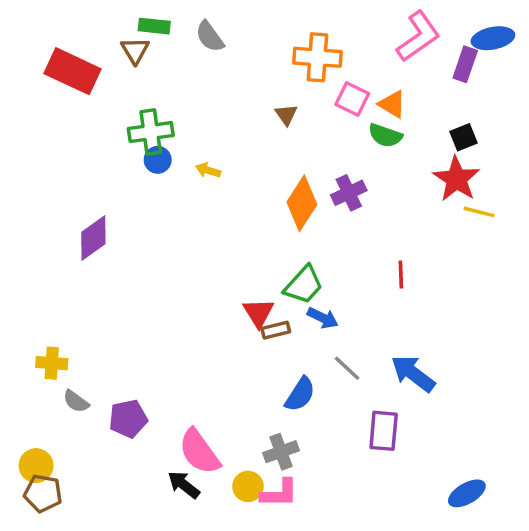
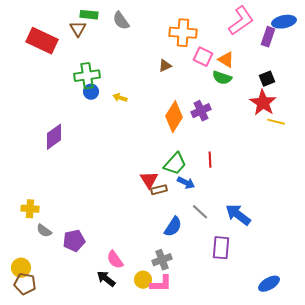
brown triangle: (286, 115) -> (165, 66), turned 40
red line: (401, 274) -> (210, 160), moved
pink semicircle: (199, 452) -> (115, 260), size x0.7

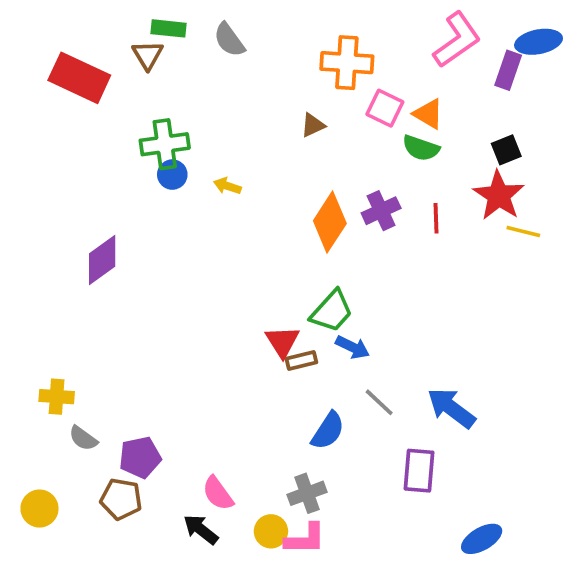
red line: (210, 160) -> (436, 218), moved
brown pentagon: (25, 284) -> (121, 499), moved
blue ellipse: (269, 284) -> (482, 539), moved

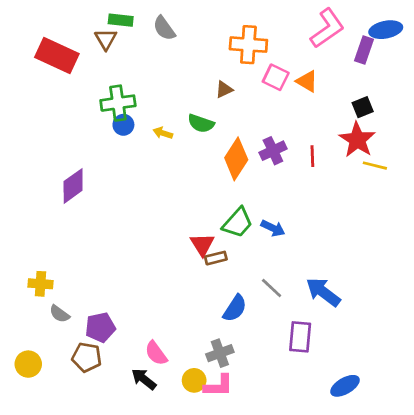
green semicircle: (421, 148) -> (201, 123), moved
blue arrow: (353, 347) -> (273, 228), moved

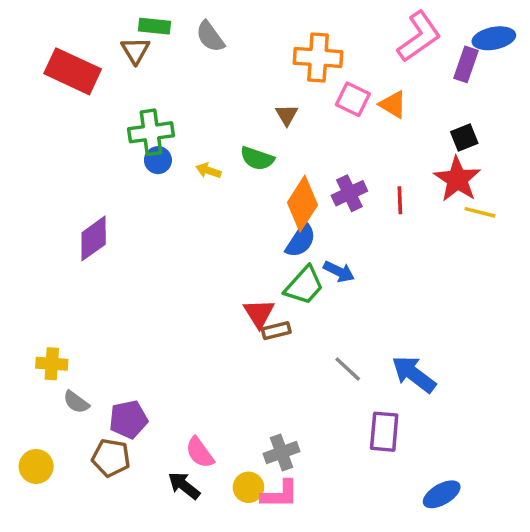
brown triangle: (224, 89) -> (287, 115), turned -36
blue arrow: (273, 228) -> (339, 272), moved
blue semicircle: (235, 308) -> (301, 240), moved

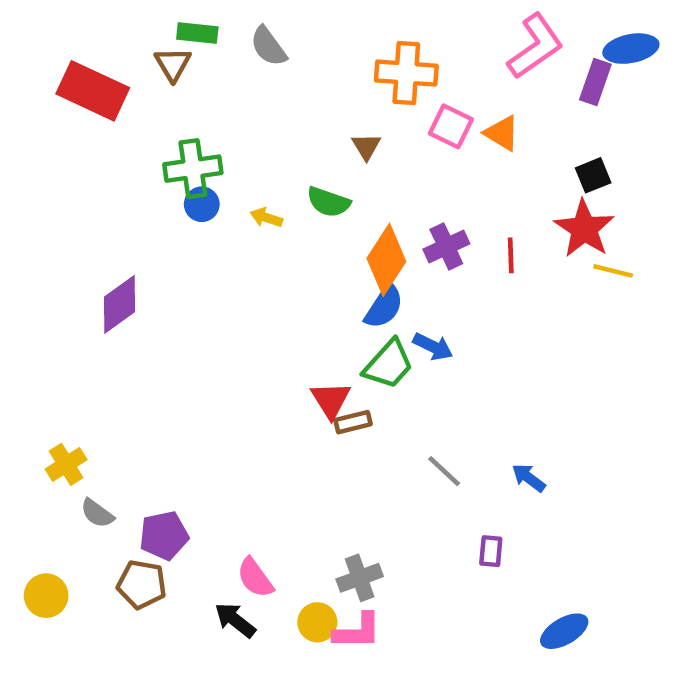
yellow cross: (52, 364) -> (66, 464), turned -36
blue arrow: (414, 374) -> (529, 478), size x0.6
purple rectangle: (384, 432) -> (491, 551), size x0.6

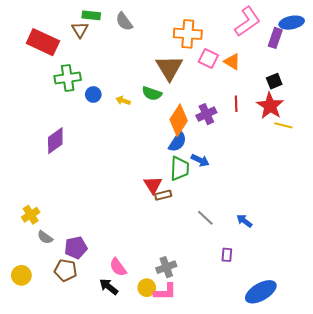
brown triangle: (366, 146) -> (169, 68), size x2.0
green cross: (193, 169) -> (68, 78), moved
red line: (511, 255) -> (236, 104), moved
green trapezoid: (389, 364) -> (180, 168), turned -40
blue ellipse: (564, 631) -> (261, 292), size x1.4

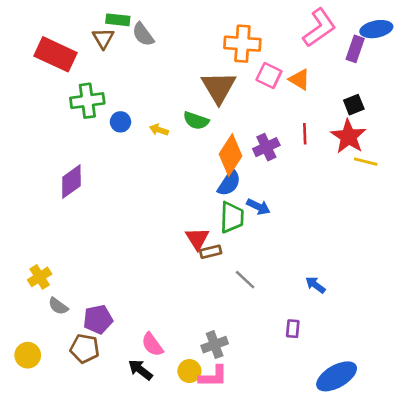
gray semicircle: (124, 22) -> (143, 34), moved
gray line: (205, 218) -> (245, 280), moved

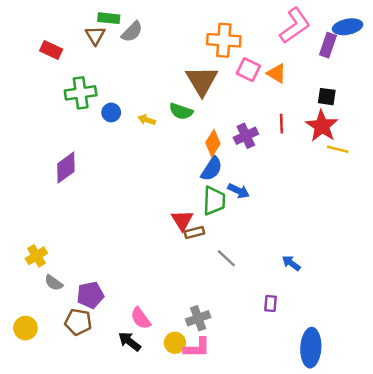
gray semicircle: (143, 34) -> (132, 32), turned -100
red rectangle: (56, 54) -> (51, 50), size x0.6
black square: (354, 105) -> (327, 97), turned 30
orange diamond: (231, 155) -> (213, 143), size x0.7
blue ellipse: (337, 376) -> (311, 348), turned -57

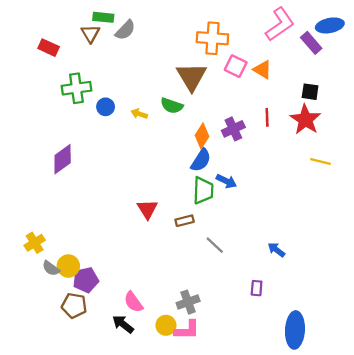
purple rectangle: (328, 45) -> (311, 43), turned -60
yellow line: (338, 149) -> (321, 161), moved
red triangle: (182, 220) -> (147, 209), moved
yellow circle: (25, 328) -> (68, 266), moved

